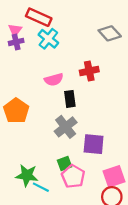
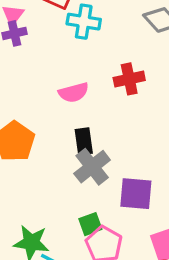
cyan cross: (48, 39) -> (84, 22), moved, turned -30
black rectangle: (70, 99) -> (84, 141), moved

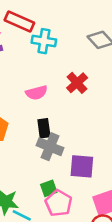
red cross: (129, 79) -> (77, 83), turned -30
gray cross: (92, 167) -> (50, 147), turned -30

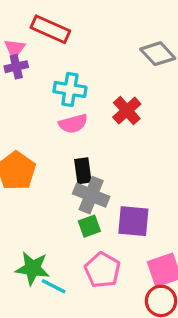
cyan cross: (44, 41) -> (70, 89), moved
green square: (49, 188) -> (89, 226), moved

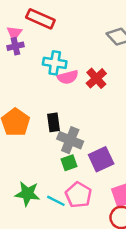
pink semicircle: (73, 124) -> (68, 77), moved
black rectangle: (83, 171) -> (54, 122), moved
purple square: (133, 221) -> (101, 159), turned -30
cyan line: (54, 286) -> (56, 201), moved

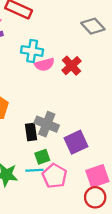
black rectangle: (54, 122) -> (31, 132), moved
green square: (69, 163) -> (42, 157), moved
cyan line: (56, 201) -> (34, 170), moved, turned -30

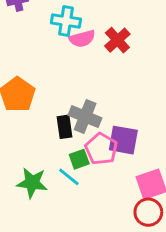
purple square: (76, 142) -> (123, 140), turned 35
cyan line: (34, 170) -> (69, 177), turned 42
pink pentagon: (55, 176) -> (101, 149), moved

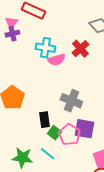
red cross: (117, 40) -> (80, 49), moved
gray cross: (85, 117) -> (71, 101), moved
green square: (79, 159) -> (54, 133), moved, turned -32

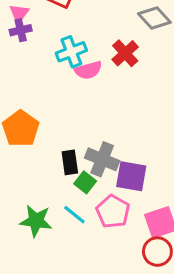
cyan cross: (45, 48) -> (71, 52), turned -30
gray cross: (71, 101) -> (102, 159), moved
pink pentagon: (69, 135) -> (113, 212), moved

